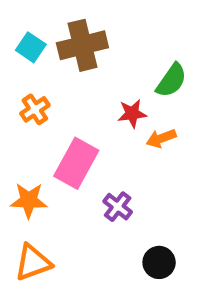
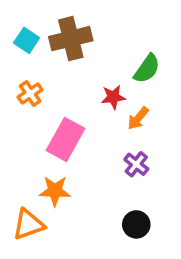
orange arrow: (161, 138) -> (138, 118), turned -30
orange star: (29, 200) -> (55, 191), moved
purple cross: (118, 207) -> (136, 164), moved

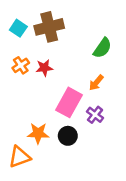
red star: (113, 97) -> (44, 68), moved
pink rectangle: (65, 139) -> (69, 102), moved
black circle: (136, 224) -> (68, 136), moved

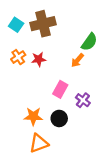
orange arrow: (96, 83) -> (77, 60), moved
pink rectangle: (69, 102) -> (60, 89), size x0.7
orange triangle: (20, 157) -> (39, 143), moved

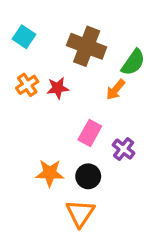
brown cross: (43, 24) -> (87, 46), moved, turned 35
orange triangle: (39, 143) -> (80, 213), moved, turned -36

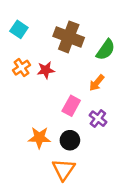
orange arrow: (116, 90) -> (97, 83), moved

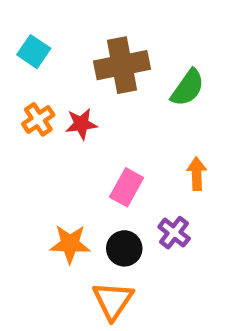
brown cross: (69, 37) -> (122, 65), turned -32
orange arrow: (97, 83) -> (197, 174), moved, turned 138
purple cross: (98, 119) -> (174, 233), moved

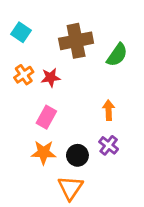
orange arrow: (197, 174) -> (109, 110), moved
pink rectangle: (127, 187) -> (46, 117), moved

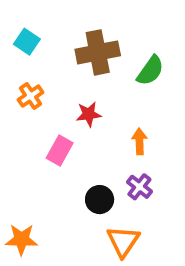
red star: (51, 78) -> (89, 114), moved
orange star: (44, 152) -> (21, 239), moved
orange triangle: (70, 188) -> (123, 241), moved

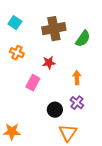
orange cross: (31, 96) -> (17, 53), turned -32

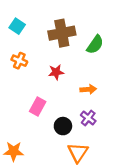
orange arrow: (77, 78) -> (88, 89), turned 88
pink rectangle: (33, 83) -> (38, 107), moved

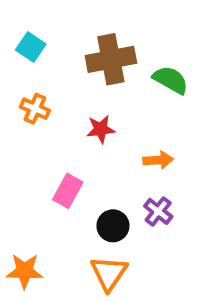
green semicircle: (95, 45) -> (171, 80), turned -96
orange triangle: (78, 152) -> (109, 273), moved

